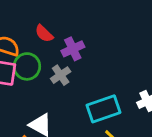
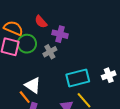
purple cross: (73, 49) -> (60, 34), turned 35

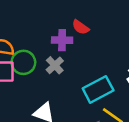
red semicircle: (41, 22) -> (81, 27), moved

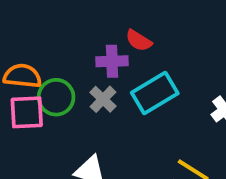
cyan rectangle: (98, 89) -> (155, 93), moved

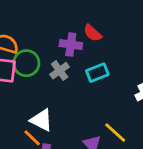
cyan rectangle: (155, 93) -> (97, 73), size x0.7

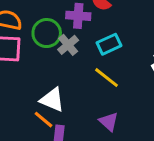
green circle: (26, 63) -> (47, 33), moved
yellow line: (115, 133) -> (107, 78), moved

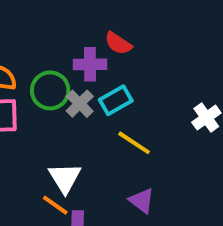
cyan rectangle: (109, 44) -> (116, 100), moved
white triangle: (52, 100) -> (65, 178), turned 40

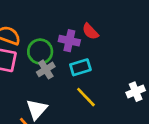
gray cross: (80, 104) -> (46, 69), moved

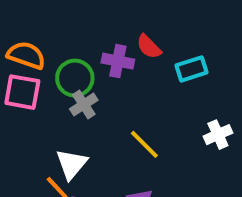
cyan rectangle: (80, 67) -> (192, 69), moved

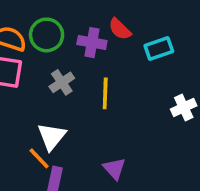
green circle: (75, 78) -> (47, 35), moved
yellow line: (144, 144) -> (105, 93), moved, turned 48

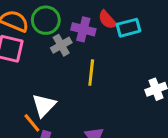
cyan rectangle: (159, 49) -> (129, 28), moved
gray cross: (62, 82) -> (61, 45), moved

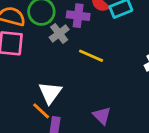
yellow line: (91, 73) -> (91, 56), turned -65

